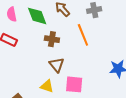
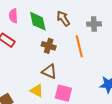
brown triangle: (57, 65) -> (49, 71), turned -35

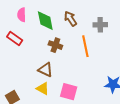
brown triangle: (49, 71) -> (45, 70), moved

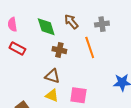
pink semicircle: (22, 15) -> (12, 24), moved

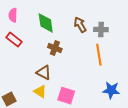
brown arrow: (71, 22) -> (80, 25), moved
orange line: (90, 47) -> (99, 55), moved

